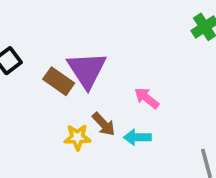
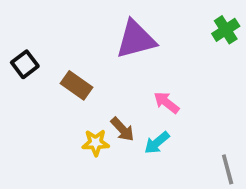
purple triangle: (87, 70) -> (136, 39), moved, turned 48
cyan arrow: (137, 137) -> (157, 143), turned -40

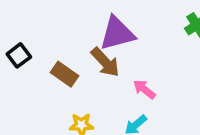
brown arrow: (122, 129) -> (105, 62), moved, size x1.4

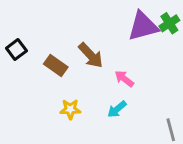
purple triangle: (117, 33) -> (143, 26), moved

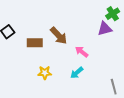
purple triangle: (143, 26) -> (105, 29), moved, size x0.7
brown rectangle: (56, 66) -> (35, 43), turned -35

